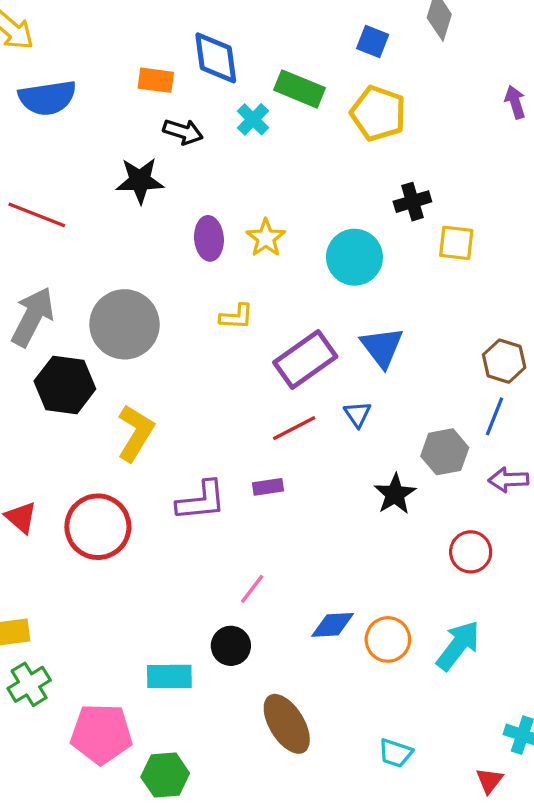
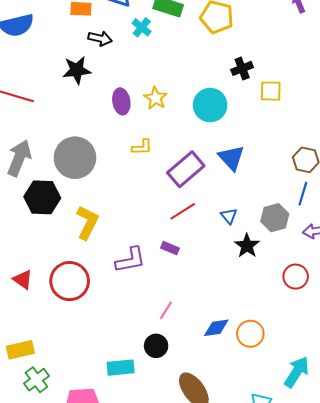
blue triangle: (358, 414) -> (229, 216), moved
purple rectangle: (268, 487) -> (170, 248), turned 36
cyan arrow: (458, 646) -> (297, 372), moved

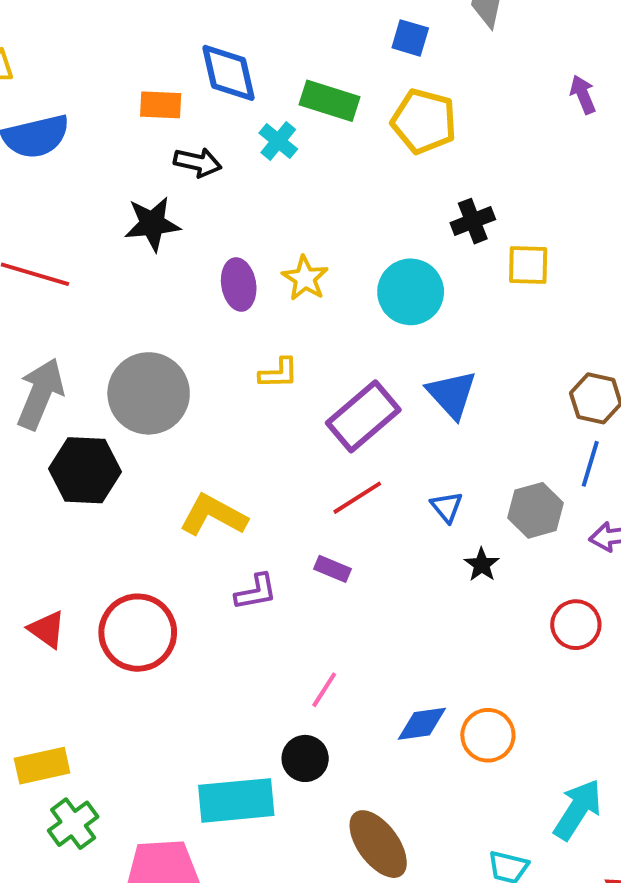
yellow L-shape: (87, 222) -> (213, 515), moved, turned -88
black star: (247, 246) -> (482, 565), size x0.7
purple L-shape: (131, 260) -> (256, 592), size x0.7
cyan rectangle: (121, 368) -> (236, 800), size x1.4

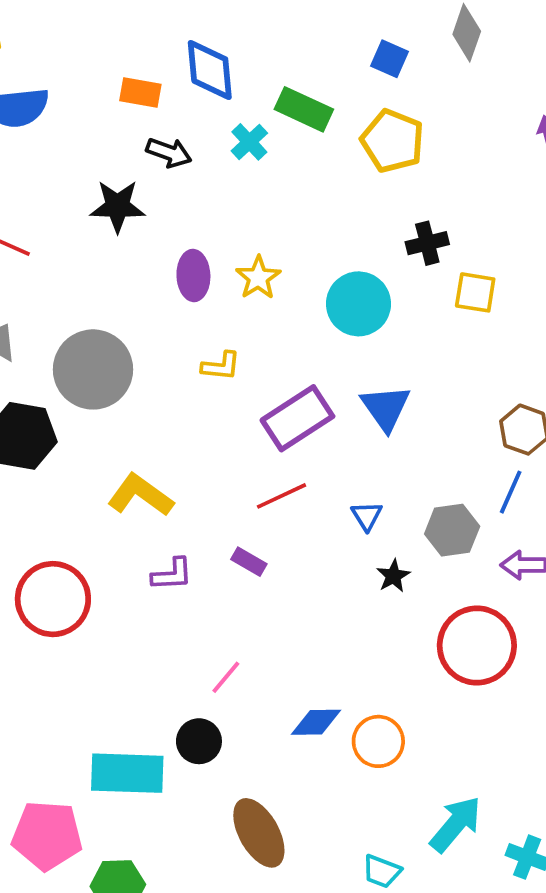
red circle: (576, 625) -> (477, 646), size x1.6

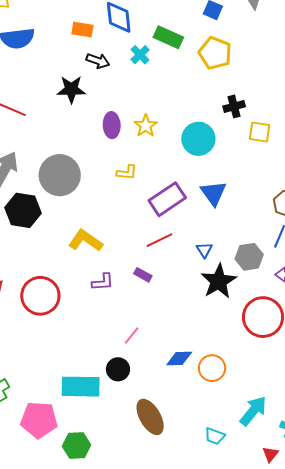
black star: (393, 576) -> (219, 281), size x2.0

